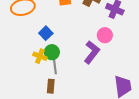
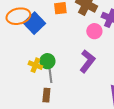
blue square: (46, 33) -> (34, 23), moved, size x1.5
pink circle: (105, 35) -> (94, 31), moved

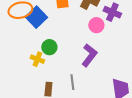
green circle: (47, 61) -> (49, 47), moved
gray line: (50, 75) -> (72, 82), moved

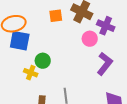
blue square: (36, 17) -> (20, 41), moved, turned -35
purple L-shape: (89, 55) -> (105, 64), moved

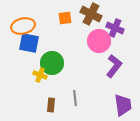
pink circle: (90, 39) -> (99, 41), size x1.5
green circle: (43, 61) -> (52, 63), size x1.5

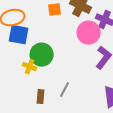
gray line: (75, 98) -> (65, 90), turned 35

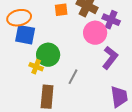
gray line: (65, 90) -> (73, 77), moved
brown rectangle: (41, 97) -> (47, 97), size x1.6

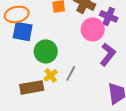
yellow cross: (36, 67) -> (51, 75), moved, turned 32
brown rectangle: (47, 97) -> (32, 87), moved, turned 75

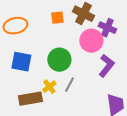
blue square: (23, 31) -> (21, 62), moved
green circle: (46, 51) -> (59, 60), moved

